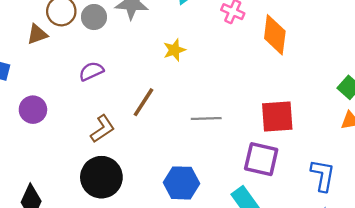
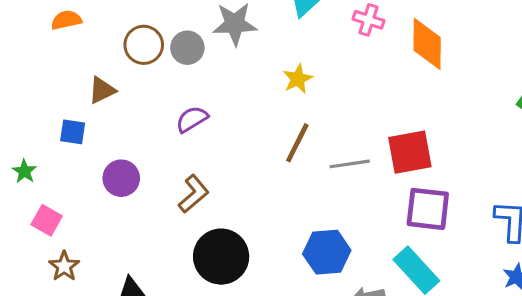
brown triangle: (37, 34) -> (102, 90), moved
brown line: (143, 102) -> (297, 143), moved
red square: (277, 116) -> (410, 152), moved
brown L-shape: (103, 129) -> (194, 194), moved

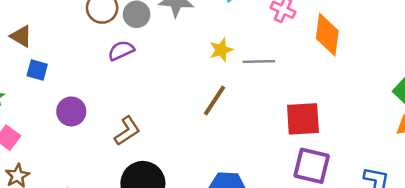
brown triangle: (102, 90) -> (21, 36), moved, turned 50
purple semicircle: (192, 119) -> (121, 51), moved
gray line: (350, 164) -> (259, 62), moved

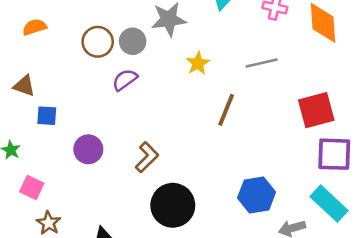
yellow star: (221, 50) -> (198, 63), moved

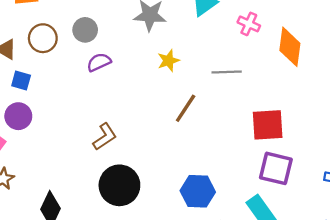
gray circle: (133, 41) -> (85, 30), moved
brown circle: (98, 42) -> (43, 38), moved
purple circle: (88, 149) -> (18, 116), moved

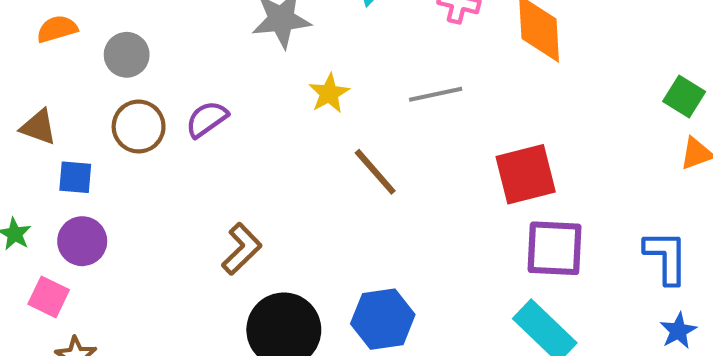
gray circle: (85, 30) -> (127, 55), moved
brown circle: (43, 38) -> (139, 127), moved
brown line: (186, 108) -> (375, 172), turned -64
blue hexagon: (198, 191) -> (383, 319), moved

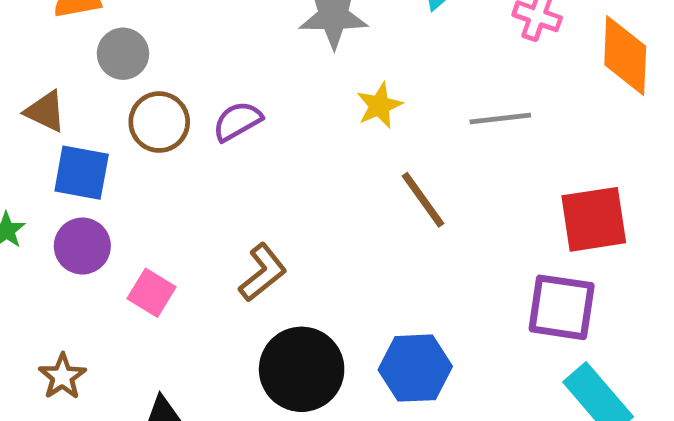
gray circle: (127, 55) -> (123, 54), moved
blue square: (75, 177) -> (82, 173), size x1.4
purple square: (555, 248) -> (562, 307), moved
pink square: (49, 297) -> (152, 293), moved

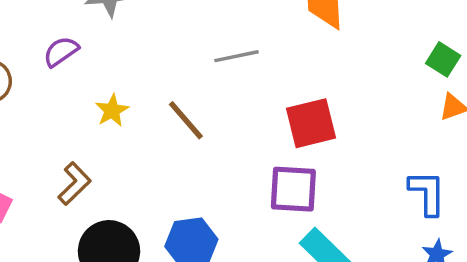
yellow star: (379, 106) -> (112, 110), moved
purple semicircle: (237, 121) -> (61, 51), moved

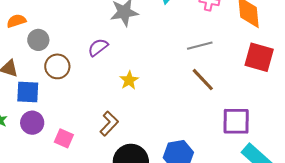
brown line: (186, 120) -> (203, 80), moved
red square: (311, 123) -> (259, 57), moved, turned 32

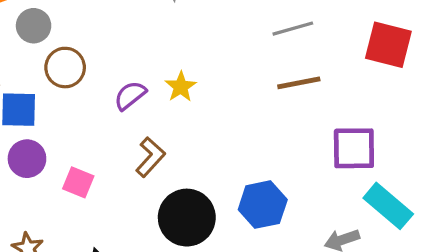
purple semicircle: (98, 47) -> (130, 95), moved
brown line: (203, 80) -> (299, 83), turned -56

